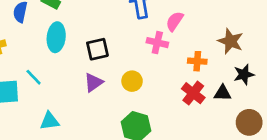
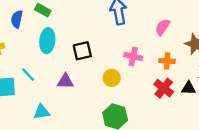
pink semicircle: (175, 21) -> (163, 27), moved
pink cross: (157, 43) -> (133, 56), moved
purple triangle: (93, 82) -> (65, 81), moved, turned 36

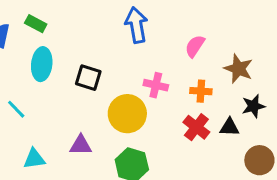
black square: (82, 51) -> (88, 78), turned 30
yellow circle: (112, 78) -> (127, 114), size x1.6
purple triangle: (65, 81) -> (81, 145), moved

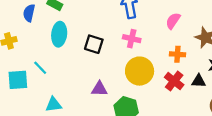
pink cross: (156, 85) -> (132, 39), moved
yellow circle: (127, 114) -> (140, 71), moved
purple triangle: (81, 145) -> (99, 89), moved

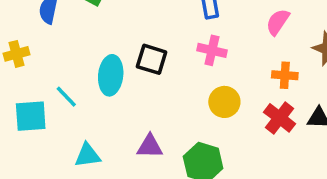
cyan ellipse: (59, 34) -> (111, 75), moved
yellow circle: (140, 71) -> (224, 102), size x0.7
purple triangle: (99, 89) -> (150, 146), moved

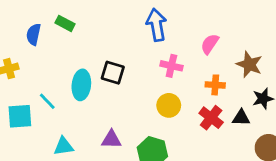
pink cross: (212, 50) -> (171, 66), moved

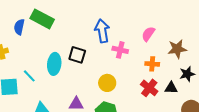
green rectangle: (65, 23) -> (42, 19), size x1.6
blue arrow: (156, 25) -> (102, 31), moved
brown star: (249, 64) -> (177, 49), turned -30
yellow circle: (169, 105) -> (107, 83), moved

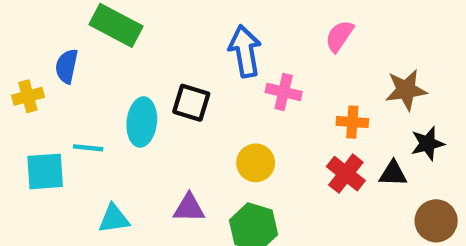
blue semicircle: (19, 27) -> (67, 66), moved
pink semicircle: (148, 34) -> (339, 36), moved
cyan line: (29, 76) -> (88, 148), turned -40

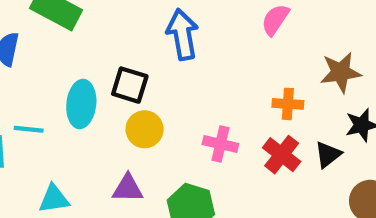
pink cross: (284, 92) -> (220, 144), moved
yellow circle: (256, 163) -> (145, 129), moved
black triangle: (393, 174) -> (328, 155), turned -40

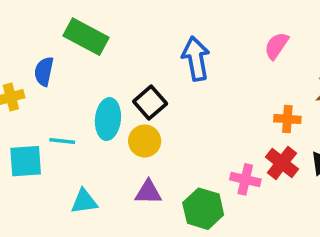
black square: (130, 85) -> (150, 103), turned 32
yellow circle: (145, 129) -> (145, 141), moved
pink cross: (220, 144) -> (245, 179), moved

